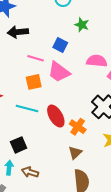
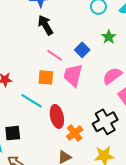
black arrow: (18, 32) -> (45, 25), turned 48
pink semicircle: (97, 61) -> (112, 76), turned -60
pink trapezoid: (59, 72) -> (73, 75), turned 50

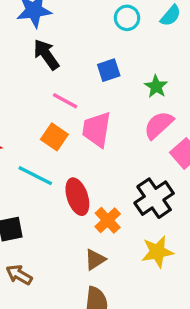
green star: (109, 37) -> (156, 86), moved
blue square: (82, 50) -> (109, 70), moved, turned 32
orange square: (46, 77) -> (54, 137), turned 35

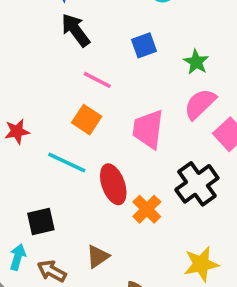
pink trapezoid: (97, 129) -> (148, 129), moved
yellow star: (157, 252) -> (201, 264), moved
brown triangle: (95, 260) -> (98, 256), moved

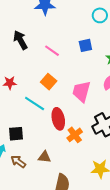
black arrow: (76, 30) -> (20, 40), moved
pink line: (97, 80) -> (52, 51), moved
brown triangle: (98, 256) -> (44, 157), turned 32

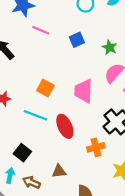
pink line: (52, 51) -> (41, 30), moved
black square: (16, 134) -> (22, 153), turned -35
orange cross: (75, 135) -> (96, 147), moved, turned 35

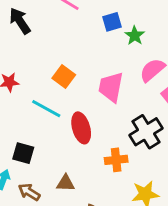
green star: (110, 47) -> (135, 36), moved
black square: (22, 153) -> (23, 153), turned -30

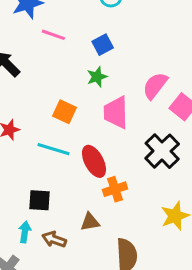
green star: (135, 36) -> (97, 77), moved, turned 30
orange cross: (116, 160) -> (115, 189), moved

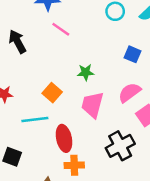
blue square: (103, 45) -> (133, 54), moved, turned 35
cyan line: (54, 149) -> (35, 120), turned -40

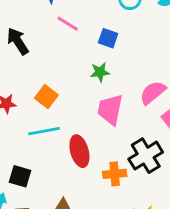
blue square: (133, 54) -> (108, 38), moved
orange square: (52, 93) -> (46, 97), moved
orange cross: (74, 165) -> (115, 174), moved

